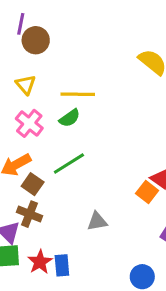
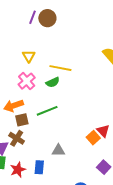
brown circle: (36, 40) -> (47, 18), moved
brown square: (33, 184) -> (22, 120), turned 32
blue rectangle: (62, 265) -> (39, 167), moved

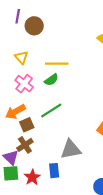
brown circle: (47, 18) -> (34, 26), moved
brown cross: (17, 138) -> (25, 145), turned 35
gray triangle: (58, 150) -> (71, 149), size x1.5

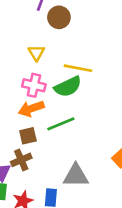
green semicircle: (51, 80) -> (68, 87), size x1.5
pink cross: (24, 84) -> (34, 85), turned -36
orange arrow: (15, 112) -> (31, 109), moved

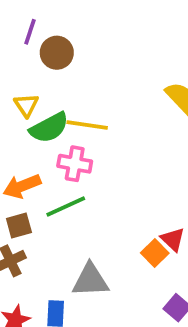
pink cross: (34, 85) -> (75, 164), moved
green semicircle: (68, 87) -> (49, 128), moved

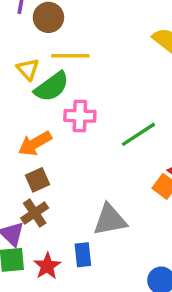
yellow line: (87, 125) -> (70, 56), moved
green line: (66, 207) -> (139, 134), moved

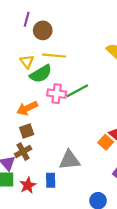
green line: (139, 134) -> (77, 91), moved

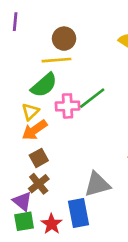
brown circle: (43, 30) -> (64, 39), moved
yellow triangle: (27, 62) -> (30, 112), moved, turned 32
blue rectangle: (51, 180) -> (78, 213), size x1.5

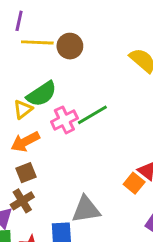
yellow line: (56, 60) -> (37, 42), moved
pink cross: (68, 106) -> (64, 120), turned -30
yellow triangle: (30, 112) -> (23, 109), moved

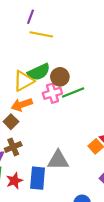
brown circle: (70, 46) -> (60, 77), moved
yellow triangle: (23, 109) -> (24, 81), size x1.5
brown square: (26, 173) -> (11, 122), moved, turned -32

